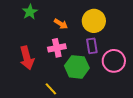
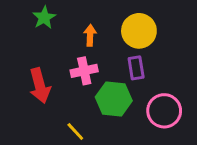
orange arrow: (61, 24) -> (90, 35), turned -120
pink circle: (114, 61) -> (164, 111), moved

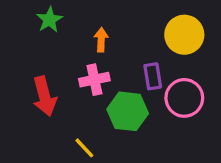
yellow circle: (139, 31) -> (184, 35), moved
pink circle: (164, 111) -> (184, 98), moved

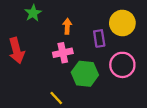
purple rectangle: (153, 76) -> (99, 38), moved
red arrow: (44, 96) -> (17, 51), moved

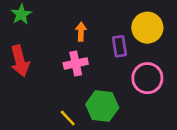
green star: (33, 13) -> (21, 14), moved
green hexagon: (85, 74) -> (102, 106), moved

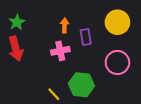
green star: (21, 14) -> (17, 22), moved
purple rectangle: (119, 46) -> (86, 37), moved

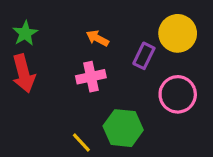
orange arrow: (64, 25) -> (97, 38), turned -64
purple rectangle: (86, 37) -> (144, 56), moved, turned 35

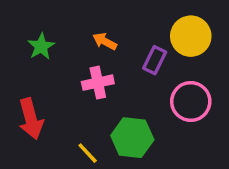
green star: (25, 33) -> (41, 46), moved
red arrow: (24, 73) -> (31, 119), moved

